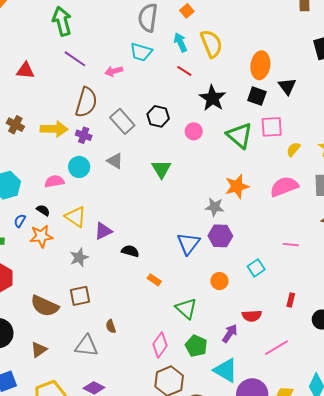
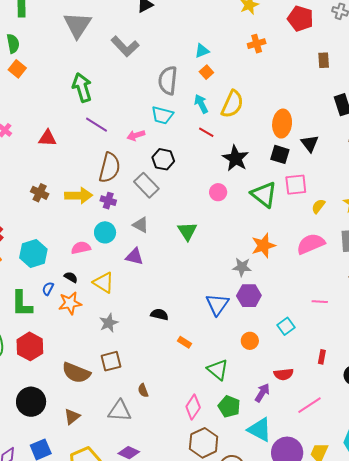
yellow semicircle: (211, 44) -> (232, 104), turned 48
black hexagon: (158, 116) -> (163, 159), moved
purple triangle: (103, 231) -> (134, 257), moved, turned 42

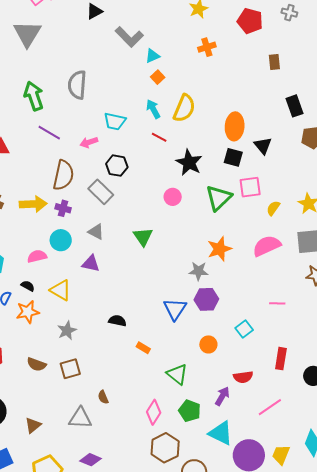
gray L-shape: (125, 46) -> (129, 37), moved
gray semicircle: (168, 80) -> (77, 85), moved
green triangle: (264, 194) -> (219, 198), turned 40
red rectangle: (322, 357) -> (281, 359), size x1.5
brown semicircle: (76, 373) -> (36, 364), moved, size x0.7

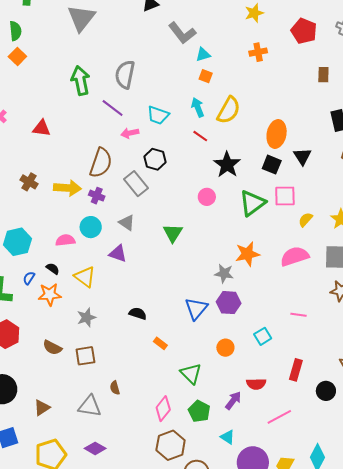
orange square: (158, 77) -> (206, 76), turned -32
purple line: (49, 133) -> (113, 108), moved
cyan triangle: (221, 433) -> (228, 437), size x0.6

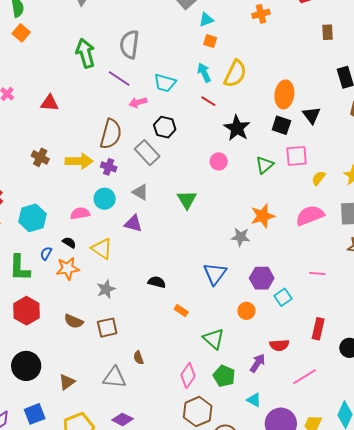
green triangle: (252, 203) -> (265, 165), size x0.7
purple hexagon: (229, 303) -> (262, 278), moved

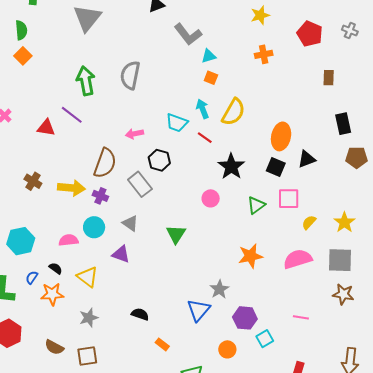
purple line: (119, 79) -> (72, 115), moved
cyan trapezoid: (165, 83) -> (177, 123), moved
black triangle: (312, 115) -> (307, 159), turned 42
gray star: (241, 237) -> (219, 289), moved, turned 30

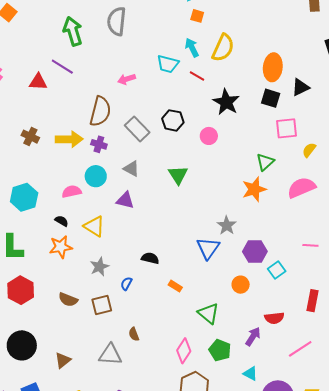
black hexagon: (159, 160) -> (173, 120), moved
green triangle: (256, 205) -> (265, 162), moved
blue semicircle: (32, 277) -> (126, 284), moved

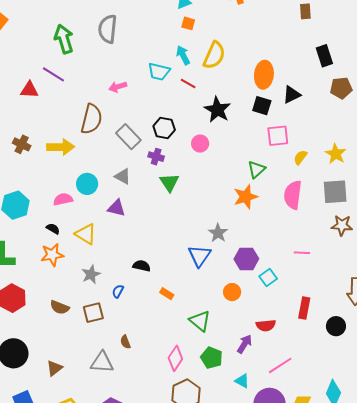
purple cross: (99, 144) -> (156, 157), moved
pink semicircle: (301, 188) -> (293, 195), turned -60
pink line: (300, 349) -> (280, 365), moved

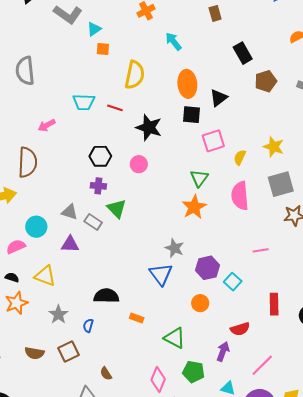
cyan arrow: (183, 55) -> (173, 41), moved
gray rectangle: (128, 137) -> (93, 222), moved, size x0.7
black semicircle: (142, 266) -> (106, 296), size x1.4

